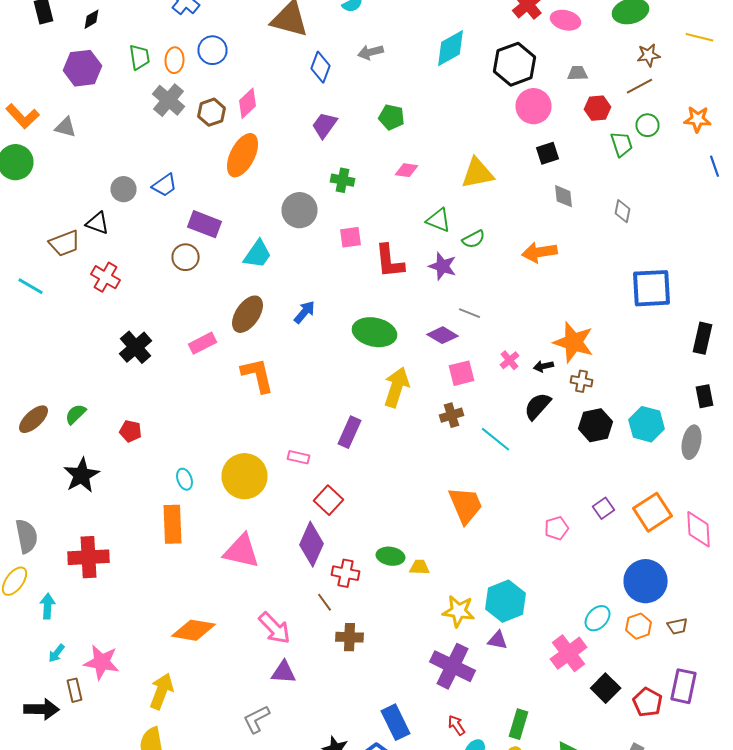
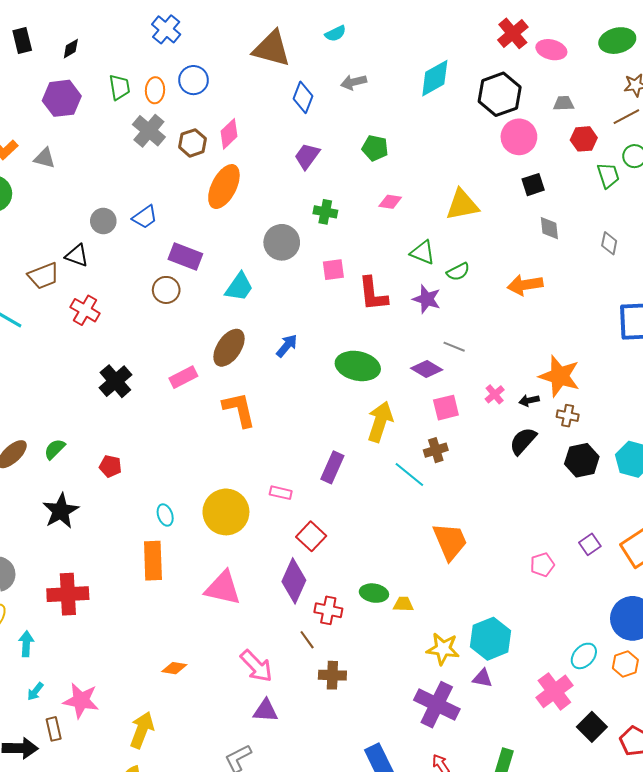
cyan line: (496, 439) -> (409, 474), moved
orange diamond: (194, 630) -> (174, 668), size x0.6

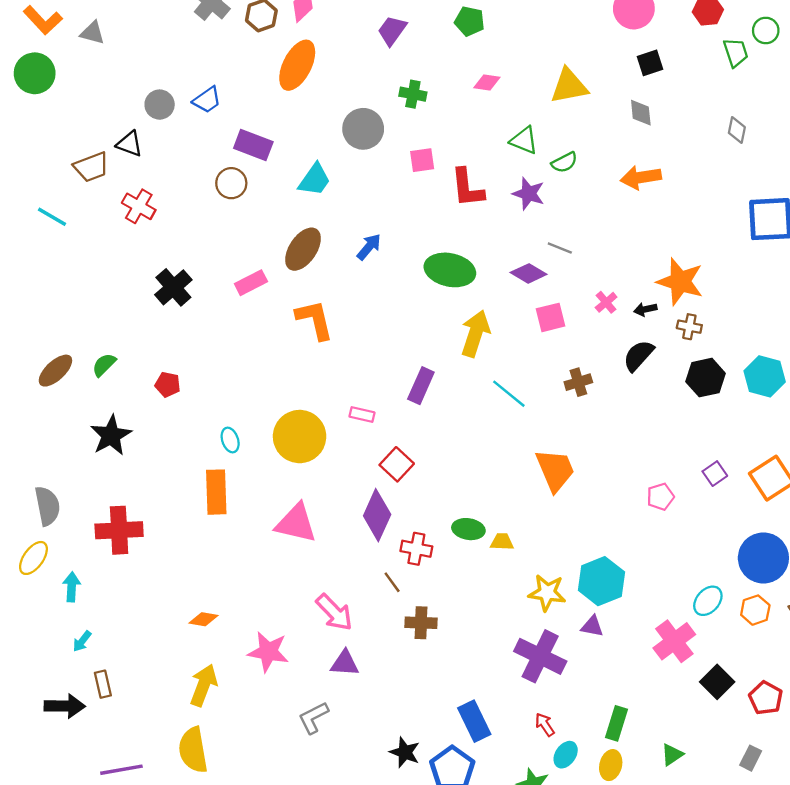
gray diamond: (549, 228) -> (641, 113), moved
brown cross: (436, 450) -> (578, 382), moved
orange diamond: (174, 668) -> (204, 619), moved
pink star: (81, 701) -> (268, 652), moved

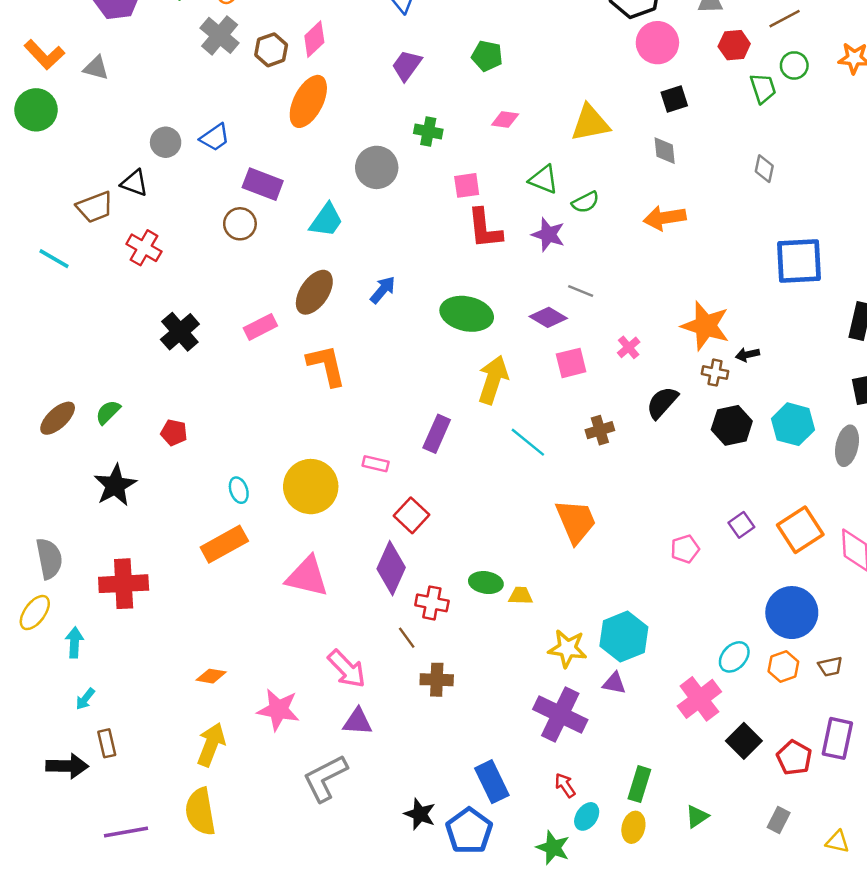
pink square: (422, 160) -> (467, 185), moved
black arrow: (645, 309) -> (747, 355), moved
orange rectangle: (216, 492) -> (224, 544), turned 63
gray L-shape: (313, 718) -> (325, 778), size x1.4

